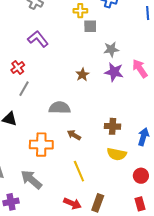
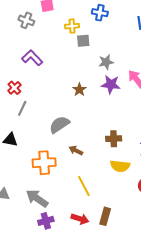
gray semicircle: (60, 108) -> (59, 125), turned -30
purple cross: (11, 202) -> (46, 221), moved

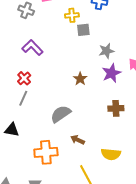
purple star: (111, 84) -> (111, 73), turned -30
red cross: (14, 88) -> (24, 78), moved
brown cross: (114, 139) -> (116, 108), moved
yellow semicircle: (120, 166) -> (111, 154), moved

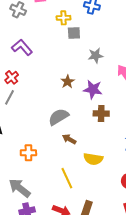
purple star: (111, 73) -> (93, 89), moved, turned 30
gray semicircle: (61, 114) -> (59, 117), moved
brown arrow: (77, 140) -> (69, 139), moved
orange cross: (46, 152) -> (28, 153), size x0.7

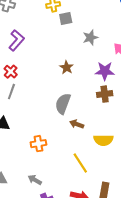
purple L-shape: (22, 47) -> (16, 40), turned 90
purple star: (93, 89) -> (105, 71), moved
gray semicircle: (59, 117) -> (63, 104), turned -30
gray arrow: (20, 188) -> (35, 180), size x0.6

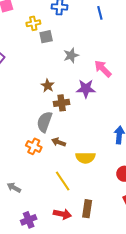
brown cross: (105, 94) -> (62, 103), moved
orange cross: (38, 144) -> (34, 146), moved, turned 35
gray arrow: (35, 180) -> (14, 188), moved

